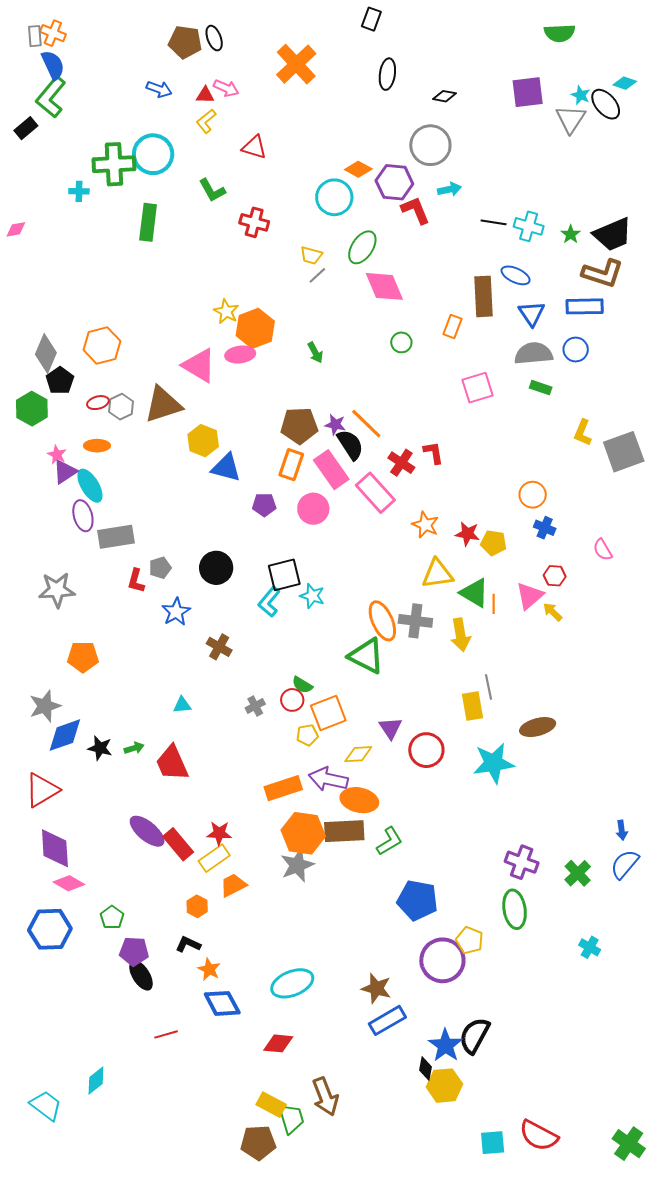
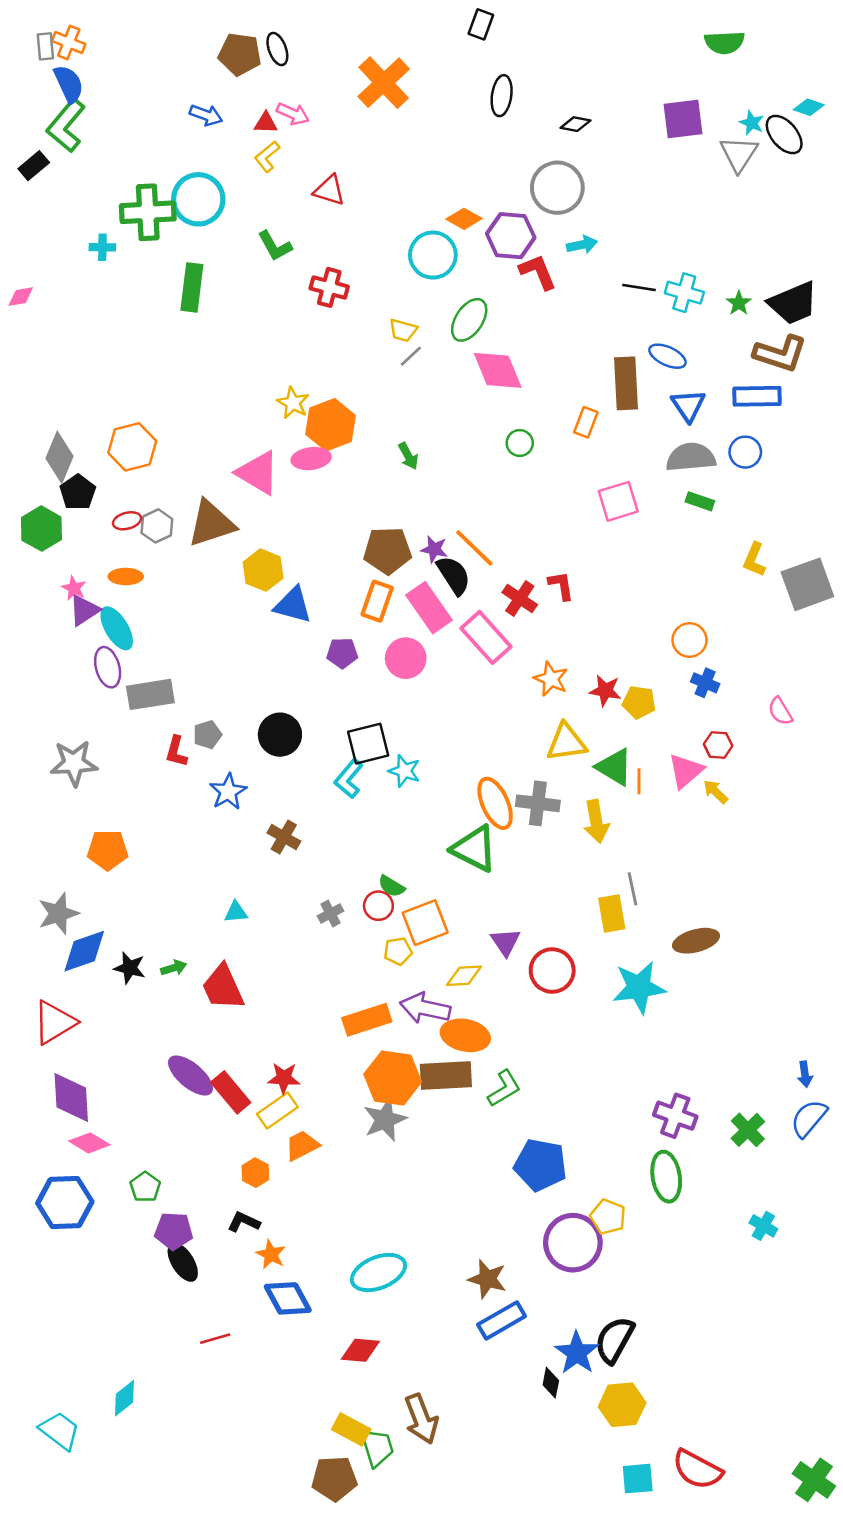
yellow hexagon: (444, 1086) -> (622, 1405), moved

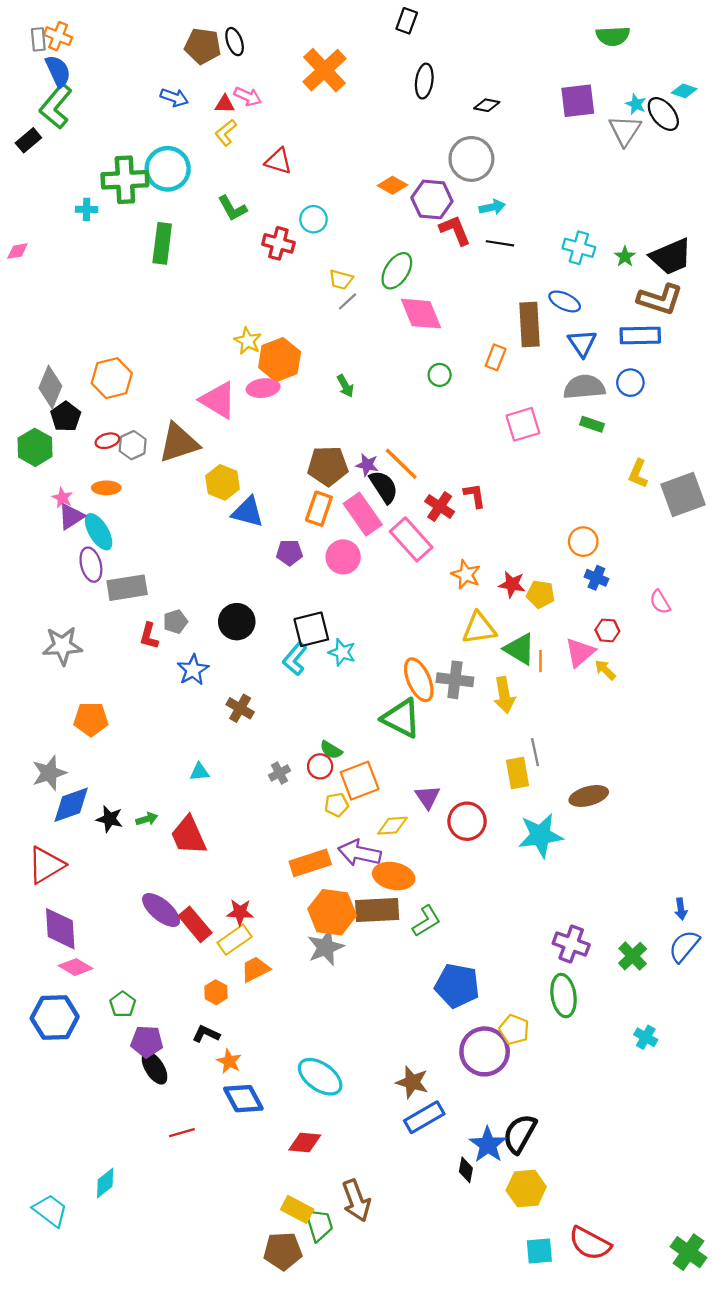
cyan circle: (433, 255) -> (314, 219), moved, size x0.7
black line: (639, 287) -> (500, 243), moved
cyan ellipse: (378, 1272) -> (320, 1077), turned 57

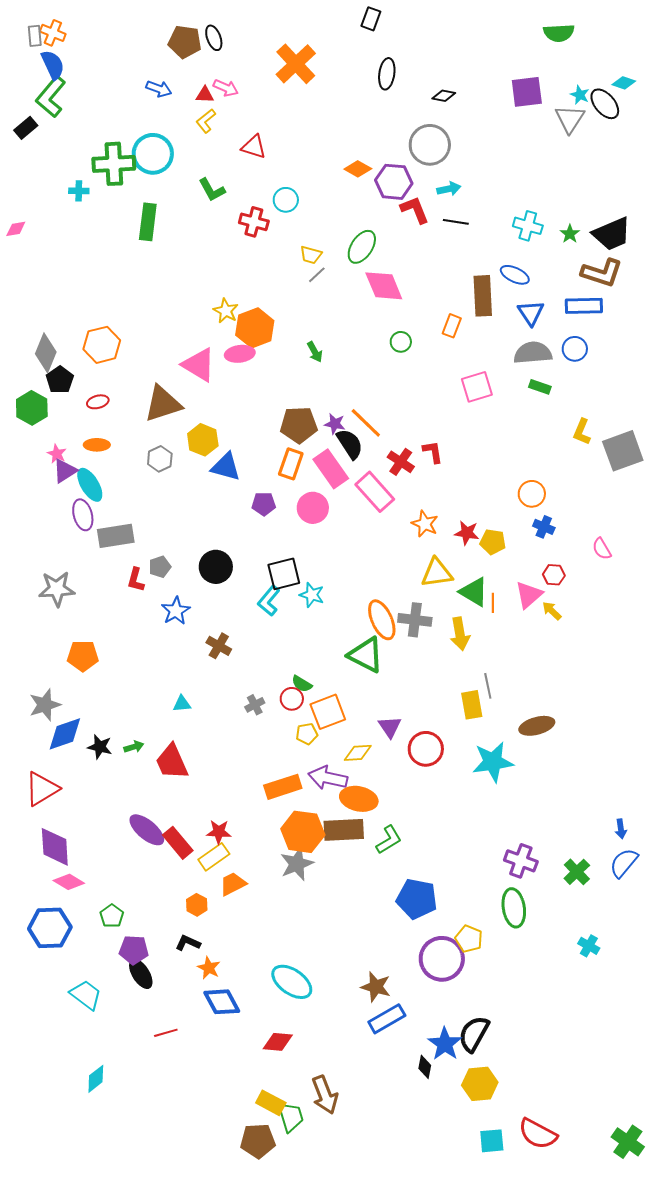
gray hexagon: (133, 445) -> (160, 459), moved
cyan trapezoid: (50, 1210) -> (86, 995), moved

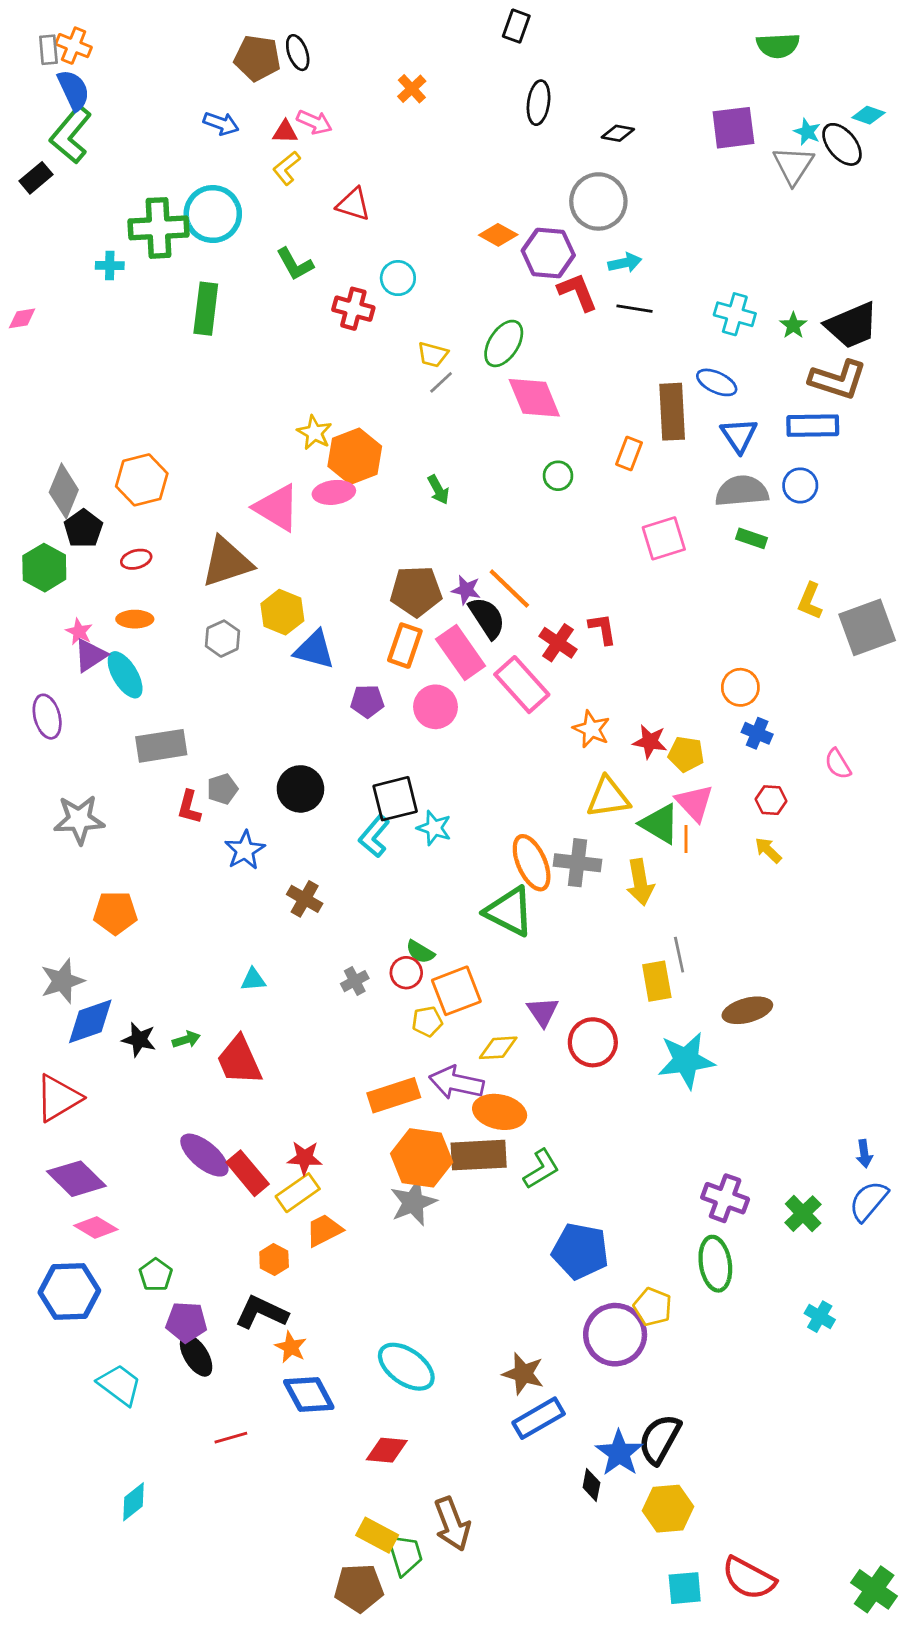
orange cross: (296, 64) -> (412, 89), size x0.5
purple ellipse: (83, 515) -> (47, 717), moved
pink triangle: (529, 595) -> (694, 803), moved, turned -32
purple diamond: (55, 847) -> (76, 1179), turned -42
black L-shape: (188, 943) -> (261, 1312), size x1.5

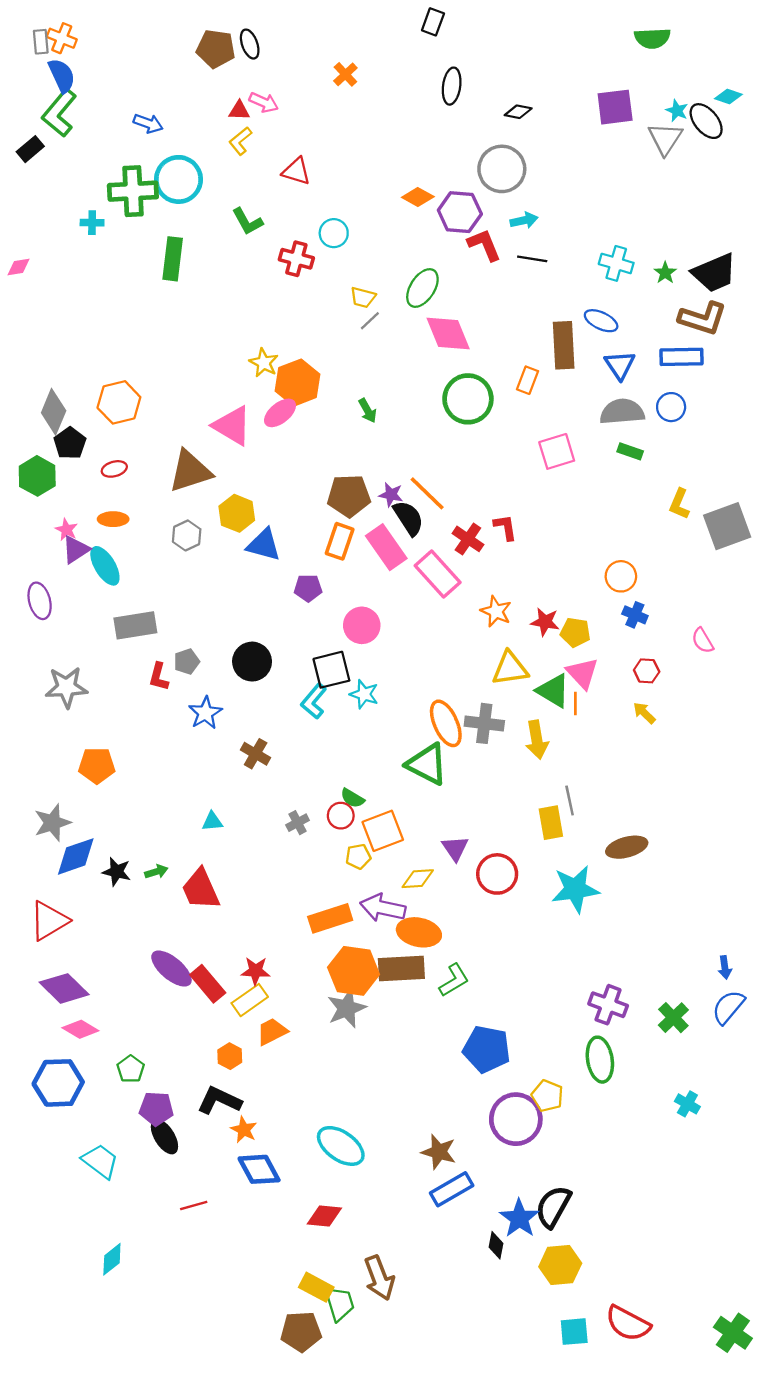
blue arrow: (221, 124) -> (148, 123), moved
green circle: (558, 476) -> (468, 399), size x2.0
pink ellipse: (334, 492) -> (280, 413), turned -32
pink circle: (436, 707) -> (362, 625), moved

